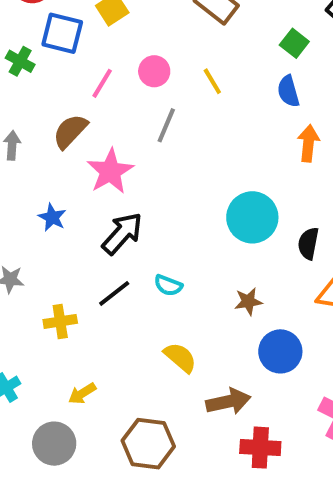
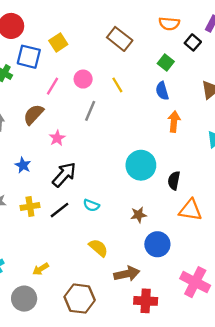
pink star: (110, 171) -> (57, 138), size x0.6
yellow cross: (60, 321) -> (30, 206), moved

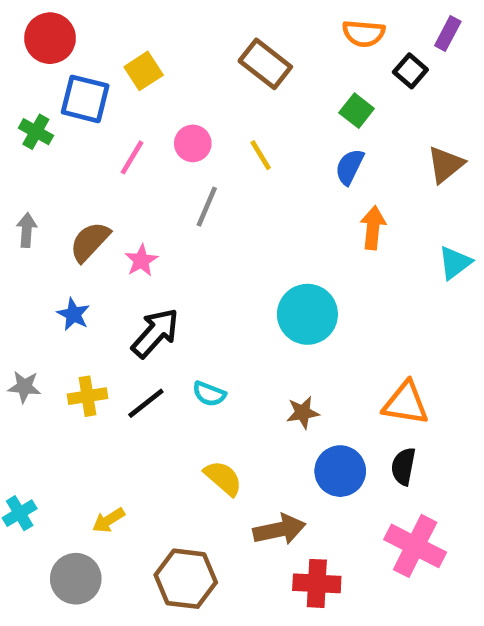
blue semicircle: (162, 91) -> (350, 167), turned 42
brown semicircle: (34, 114) -> (90, 242), moved
black semicircle: (174, 181) -> (403, 466), moved

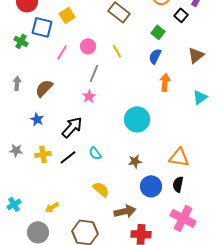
pink star: (141, 260) -> (89, 96), moved
cyan semicircle: (209, 394) -> (95, 153), turned 32

